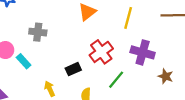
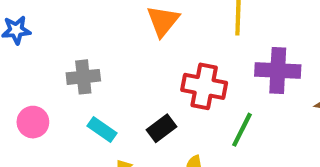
red cross: (101, 52) -> (204, 86), turned -30
cyan rectangle: (24, 61) -> (102, 129), moved

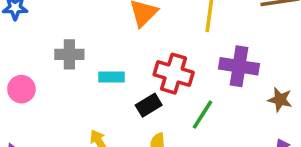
black rectangle: (162, 128) -> (149, 105), moved
cyan rectangle: (102, 129) -> (112, 77), moved, turned -40

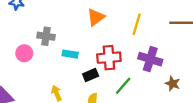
red cross: (174, 74) -> (109, 58), turned -30
pink circle: (21, 89) -> (24, 53), moved

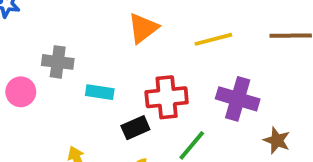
yellow line: (137, 24) -> (213, 39), turned 60

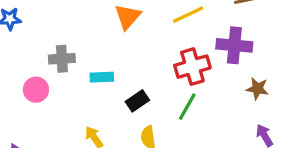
red cross: (167, 97) -> (192, 67), moved
purple cross: (238, 99) -> (234, 45), moved

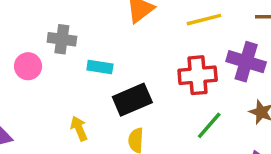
black rectangle: (137, 101) -> (132, 100), size x1.5
green line: (187, 107) -> (209, 125), moved

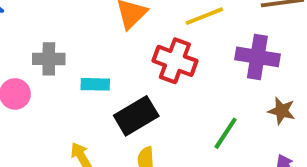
red cross: (198, 75) -> (175, 61), moved, turned 33

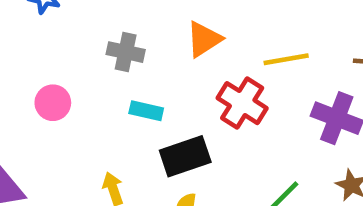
gray cross: (49, 59) -> (126, 52), moved

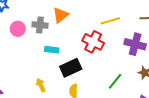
orange triangle: (204, 39) -> (61, 15), moved
pink circle: (53, 103) -> (18, 29), moved

